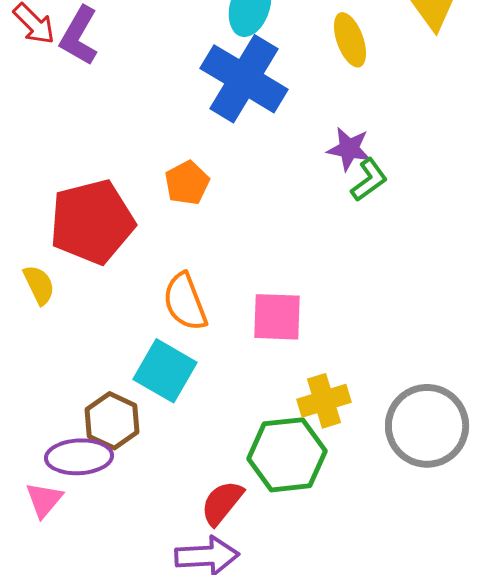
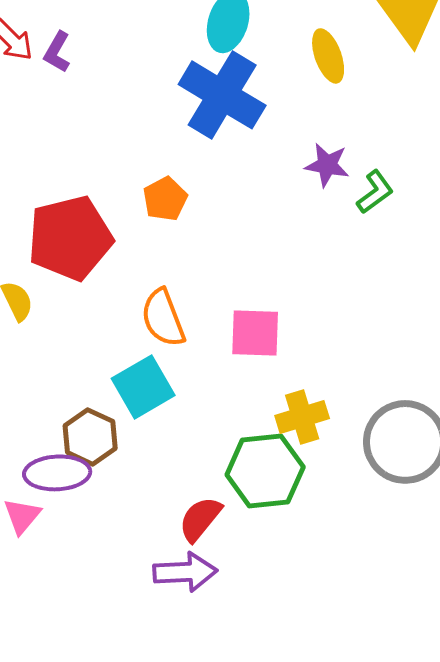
purple L-shape: (79, 36) -> (57, 52), size x0.7
green L-shape: (369, 180) -> (375, 192), moved
cyan square: (165, 371) -> (143, 387), turned 30

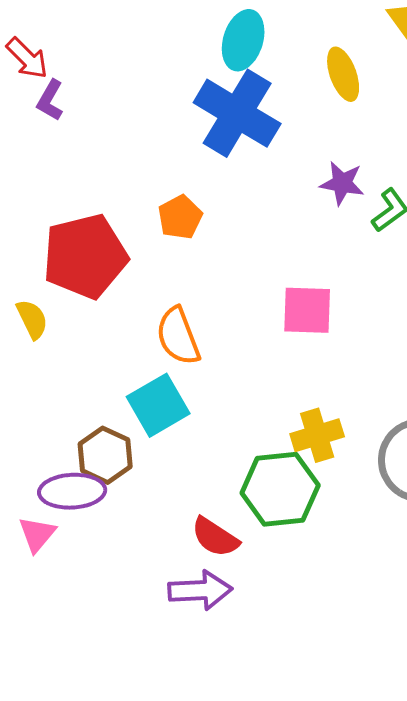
purple L-shape: (57, 52) -> (50, 100), moved
pink square: (255, 333) -> (307, 310), moved
red semicircle: (200, 519) -> (215, 537), turned -96

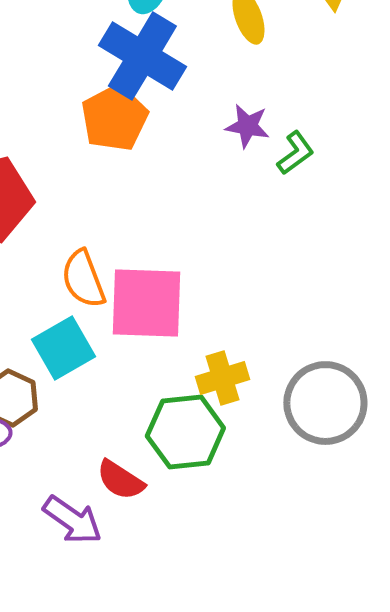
orange pentagon: (180, 217) -> (114, 118), moved, size x1.5
pink square: (307, 310) -> (146, 303), moved, size x1.5
purple arrow: (200, 590) -> (72, 520), moved, turned 38

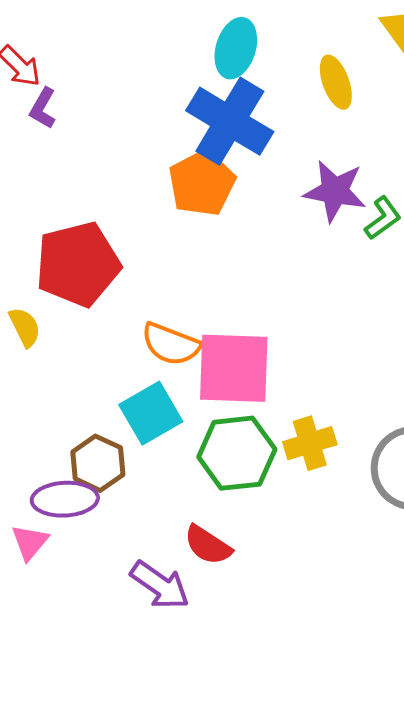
purple star: (247, 126) -> (335, 191), size x1.4
orange semicircle: (83, 279) -> (171, 344), turned -48
green hexagon: (185, 432) -> (237, 453), moved

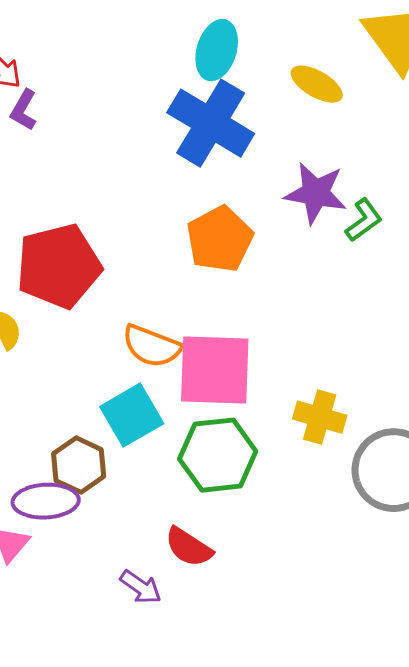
yellow ellipse: (336, 82) -> (317, 84), turned -40
orange pentagon: (202, 183) -> (220, 239), moved
yellow cross: (310, 443) -> (320, 417), moved, turned 33
purple arrow: (160, 585) -> (141, 587), size x0.7

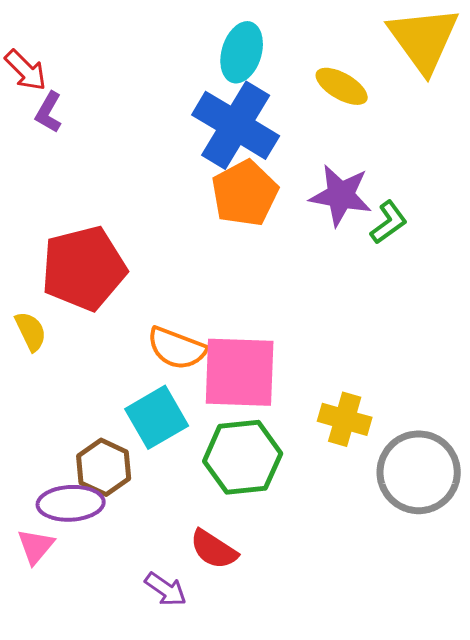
orange pentagon: (220, 239) -> (245, 193), moved

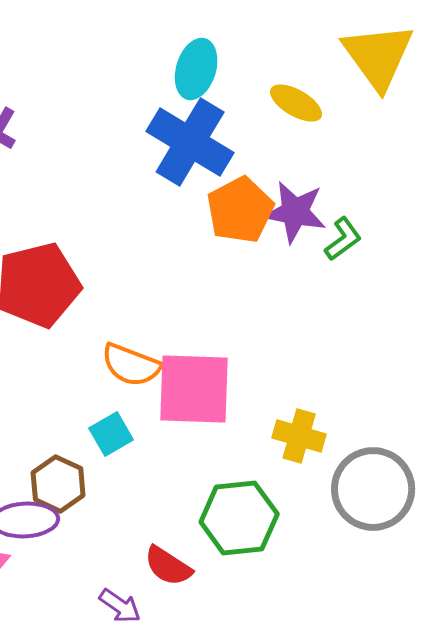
orange pentagon: (245, 193) -> (240, 210), moved
cyan square: (157, 417) -> (111, 434), size x0.7
green hexagon: (243, 457) -> (239, 518), moved

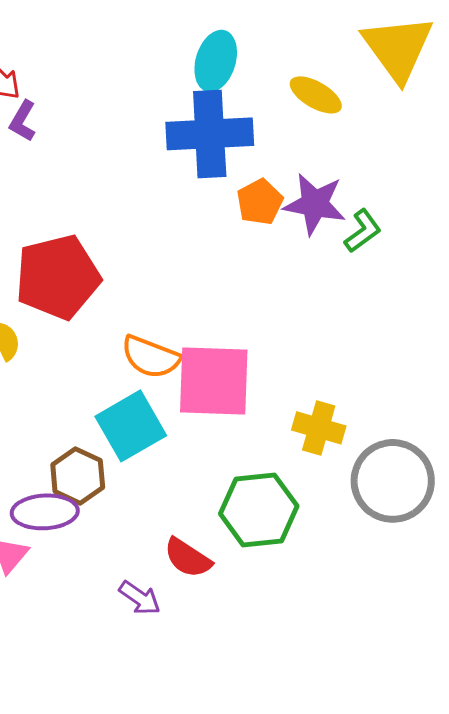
blue cross: (190, 142) -> (210, 134), turned -34
orange pentagon: (240, 210) -> (260, 202), size x0.7
cyan square: (111, 434) -> (131, 426), size x1.6

